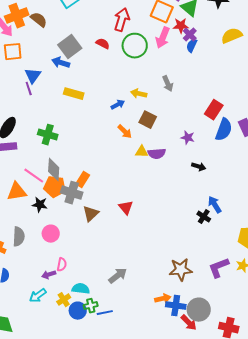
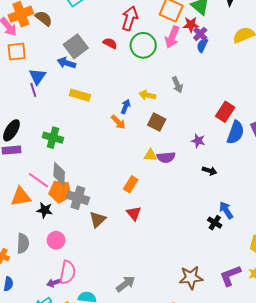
blue arrow: (118, 105) -> (126, 107), turned -40
orange arrow: (125, 132) -> (118, 122), moved
orange rectangle: (83, 180) -> (131, 184), moved
pink semicircle: (62, 265) -> (67, 272), size x1.6

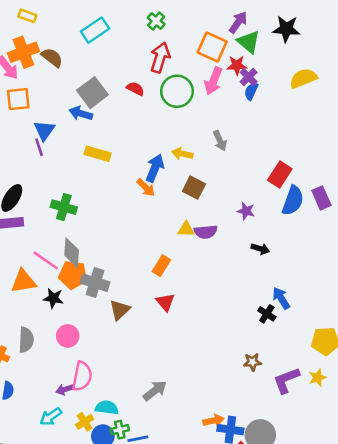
blue arrow: (126, 107) -> (155, 168), size x1.5
brown star: (191, 278) -> (252, 362), moved, size x0.6

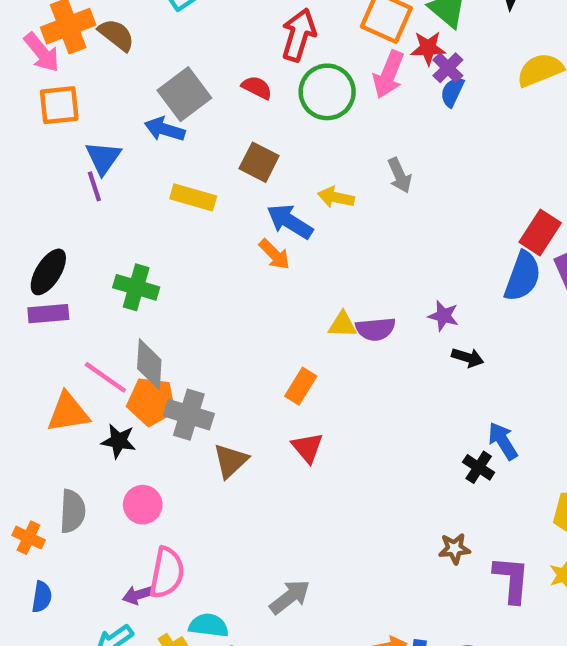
blue arrow: (155, 168) -> (290, 221), turned -80
red rectangle: (280, 175) -> (540, 232), moved
brown square: (194, 188) -> (259, 162), moved
purple star: (246, 211) -> (443, 316), moved
purple L-shape: (286, 380) -> (512, 579), turned 116

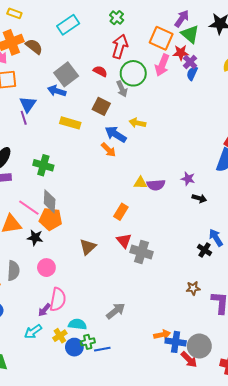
gray arrow: (400, 175) -> (122, 89), moved
gray cross: (189, 415) -> (141, 252), moved
purple arrow: (138, 595) -> (44, 310), turned -32

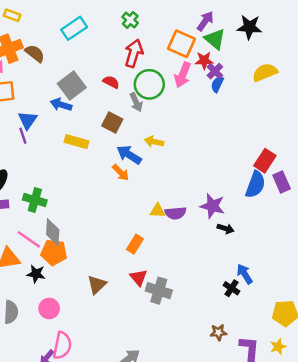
green cross: (43, 165) -> (35, 200), moved
purple star: (188, 179) -> (212, 206), size x1.5

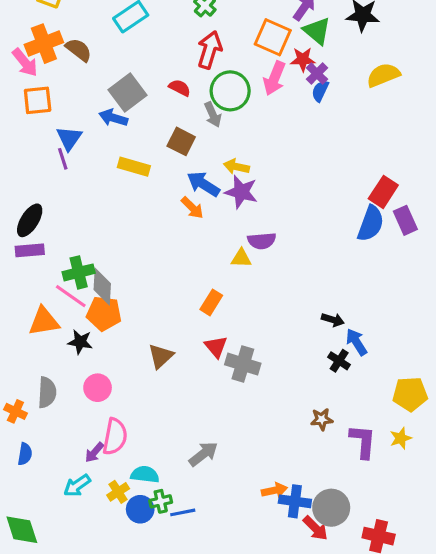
green cross: (35, 200) -> (79, 272), moved, turned -30
purple star: (212, 206) -> (241, 192), moved
purple semicircle: (175, 213) -> (262, 241), moved
black arrow: (226, 229) -> (333, 320), moved

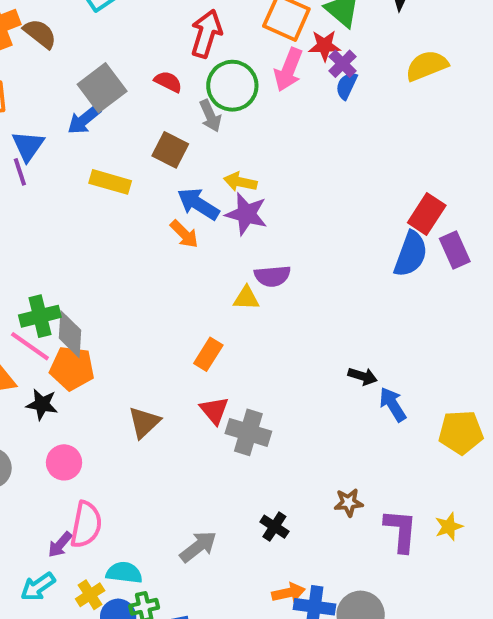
blue arrow: (113, 118) -> (84, 120), turned -56
black cross: (339, 361) -> (274, 527), moved
yellow pentagon: (410, 394) -> (461, 432), moved

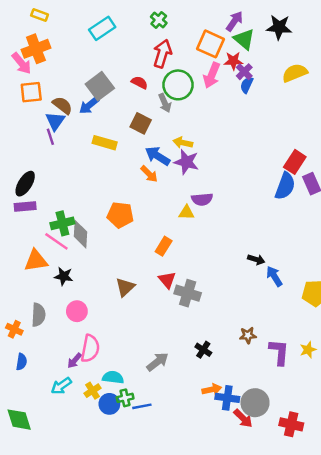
brown semicircle: (40, 34) -> (62, 105), moved
orange pentagon: (72, 368) -> (120, 215), moved

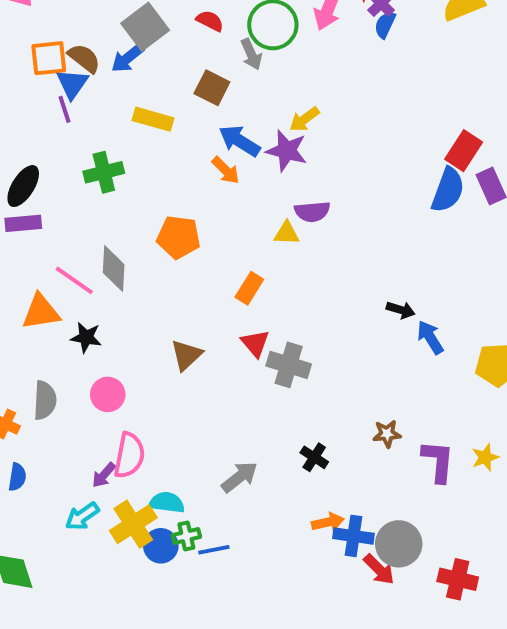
orange square: (31, 92) -> (49, 58), moved
yellow arrow: (183, 143) -> (304, 119), moved, turned -48
green cross: (62, 223) -> (104, 172), moved
yellow cross: (93, 391) -> (133, 524), size x1.6

